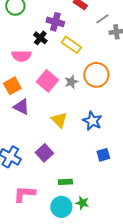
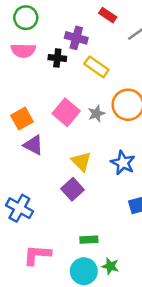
black cross: (40, 38) -> (57, 58), turned -32
pink semicircle: (21, 56) -> (23, 50), moved
purple square: (44, 153) -> (72, 189), moved

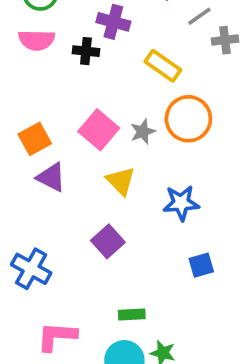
yellow rectangle: (96, 67) -> (163, 66), moved
yellow triangle: (81, 161) -> (121, 181), moved
blue star: (123, 163) -> (181, 203), turned -30

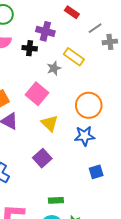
orange circle: (188, 119) -> (89, 105), moved
gray star: (143, 132) -> (54, 68), moved

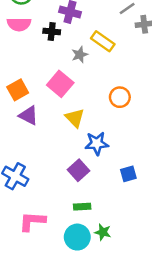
orange circle: (89, 105) -> (120, 97), size x0.7
blue star: (85, 136) -> (97, 143), moved
purple square: (42, 158) -> (78, 170), moved

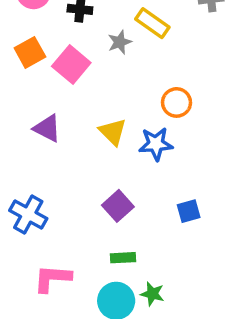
pink square: (60, 84) -> (71, 65), moved
orange square: (18, 90) -> (30, 52), moved
blue star: (97, 143) -> (156, 144), moved

